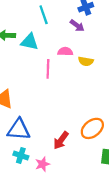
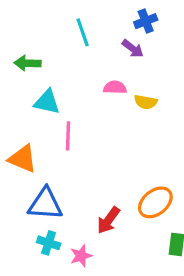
cyan triangle: (30, 42) -> (47, 102), moved
pink line: (48, 69) -> (68, 136), moved

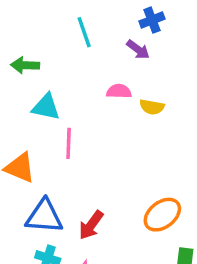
red arrow: (108, 220) -> (91, 225), moved

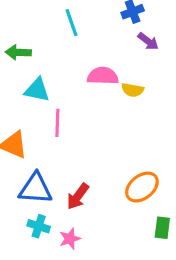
purple arrow: (138, 50) -> (148, 41), moved
pink semicircle: (119, 91) -> (103, 76), size x1.4

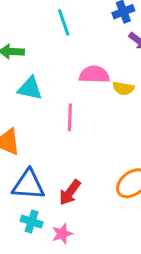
pink line: (57, 123) -> (70, 117), moved

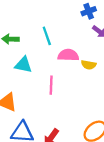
cyan line: (64, 22) -> (47, 36), moved

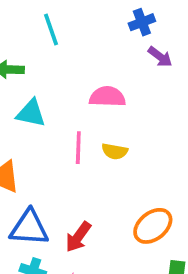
cyan line: (47, 36) -> (51, 29), moved
yellow semicircle: (89, 65) -> (115, 151), moved

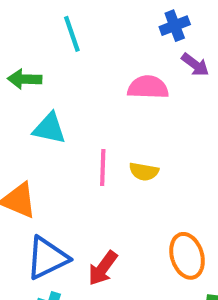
pink semicircle: (107, 97) -> (148, 87), moved
orange ellipse: (153, 226) -> (187, 256), turned -69
blue triangle: (29, 228) -> (47, 258), turned -30

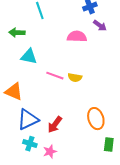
pink line: (103, 167) -> (55, 76), turned -72

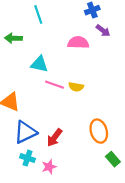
cyan triangle: (29, 57) -> (39, 64), moved
green rectangle: (109, 145) -> (113, 159), turned -48

